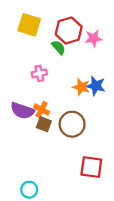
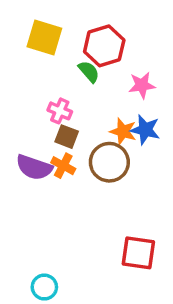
pink star: (94, 38) -> (142, 85), moved
pink cross: (39, 73) -> (60, 111), turned 35
brown square: (44, 124) -> (67, 137), moved
brown circle: (72, 124) -> (109, 162), moved

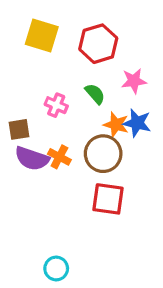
green semicircle: (89, 72) -> (95, 94), moved
brown square: (67, 137) -> (19, 129), moved, turned -30
red square: (138, 253) -> (108, 199), moved
cyan circle: (44, 287) -> (56, 268), moved

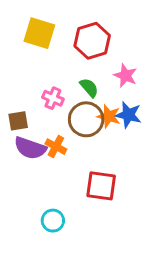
pink star: (134, 81) -> (125, 76), turned 30
brown circle: (103, 154) -> (86, 119), moved
cyan circle: (56, 268) -> (53, 221), moved

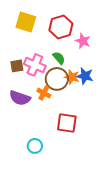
pink star: (125, 76) -> (83, 41), moved
pink cross: (53, 98) -> (35, 65), size x1.5
brown square: (18, 121) -> (17, 66), moved
orange cross: (56, 147) -> (44, 93), moved

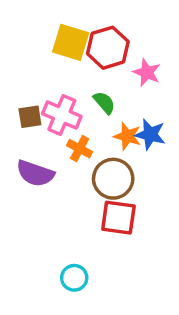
yellow square: (26, 22) -> (71, 42), moved
brown circle: (57, 79) -> (113, 179), moved
orange cross: (44, 93) -> (80, 149), moved
cyan circle: (35, 146) -> (74, 278), moved

